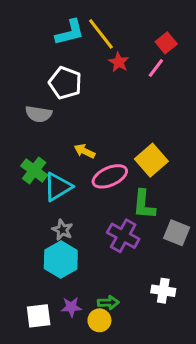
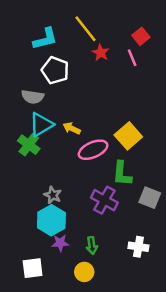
cyan L-shape: (70, 32) -> (45, 39), moved
pink line: (156, 68) -> (132, 58), turned -60
cyan triangle: (58, 187) -> (41, 125), moved
green arrow: (108, 303) -> (92, 245), moved, turned 84
purple star: (71, 307) -> (60, 243), moved

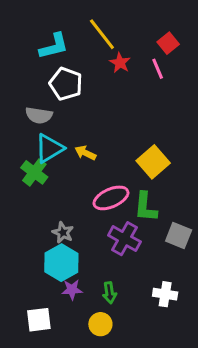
pink ellipse: (93, 150) -> (111, 198), moved

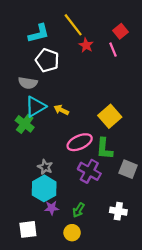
green arrow: (109, 293) -> (79, 210), turned 40

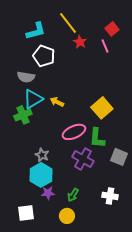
green cross: (25, 124) -> (23, 115), turned 30

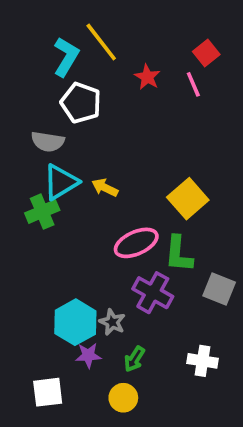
yellow line: (68, 23) -> (101, 42), moved
cyan L-shape: (36, 31) -> (66, 57), turned -45
gray star: (42, 155) -> (112, 322), moved

